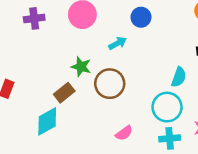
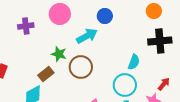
purple cross: (34, 18) -> (26, 26), moved
cyan arrow: (118, 43) -> (87, 36), size x1.5

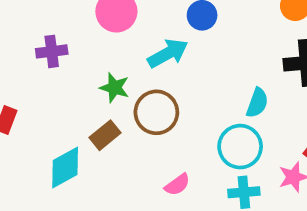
purple cross: (26, 26) -> (52, 51), moved
brown rectangle: (46, 74) -> (105, 135), moved

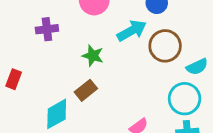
cyan semicircle: (257, 103) -> (197, 67), turned 45
brown circle: (156, 112) -> (165, 46), moved

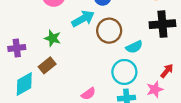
purple cross: (47, 29) -> (17, 48), moved

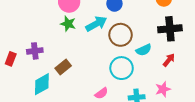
green star: (53, 38) -> (68, 24), moved
red arrow: (167, 71) -> (169, 60), moved
cyan circle: (124, 72) -> (122, 68), moved

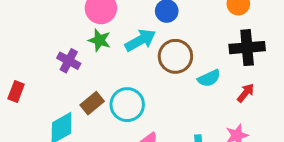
purple cross: (35, 51) -> (69, 61), moved, turned 35
cyan circle: (122, 68) -> (127, 105), moved

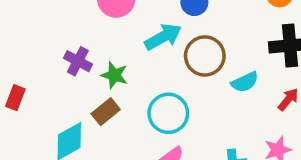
green star: (99, 40) -> (114, 75), moved
cyan circle: (127, 105) -> (168, 113), moved

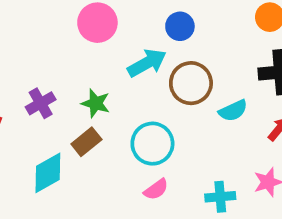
purple cross: (78, 61) -> (41, 103), moved, turned 32

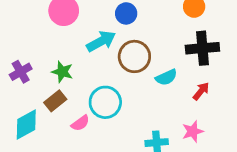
pink semicircle: (156, 189) -> (80, 123), moved

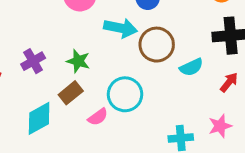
cyan arrow: (101, 41) -> (120, 28), turned 40

